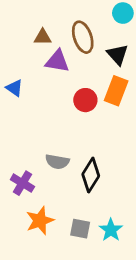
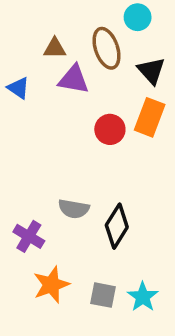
cyan circle: (123, 13) -> (138, 17), moved
blue triangle: (14, 88) -> (18, 88), moved

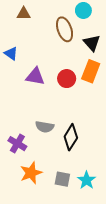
brown triangle: (55, 48) -> (24, 14), moved
purple triangle: (74, 79) -> (35, 76), moved

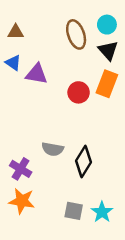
cyan circle: (83, 10) -> (107, 25), moved
brown triangle: (24, 14) -> (16, 32), moved
purple triangle: (35, 76) -> (37, 74), moved
orange star: (31, 173) -> (22, 201), moved, turned 30

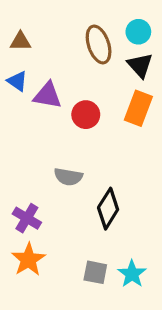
red circle: (79, 92) -> (86, 115), moved
gray semicircle: (53, 149) -> (68, 177), moved
orange star: (22, 201) -> (28, 260), turned 30

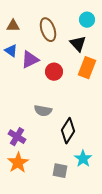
brown ellipse: (99, 44) -> (48, 30), moved
black triangle: (140, 65) -> (78, 44), moved
purple triangle: (48, 95) -> (30, 60), turned -36
cyan star: (132, 274) -> (83, 159), moved

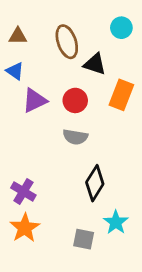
black triangle: (78, 44) -> (95, 64), moved, turned -30
purple triangle: (30, 60) -> (35, 100), moved
gray semicircle: (43, 111) -> (75, 137), moved

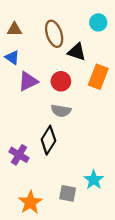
black diamond: (95, 183) -> (48, 140), moved
orange star: (25, 228) -> (30, 202), moved

